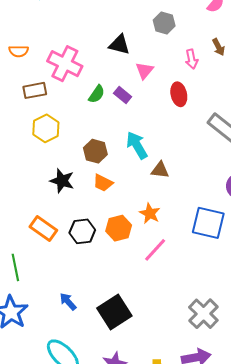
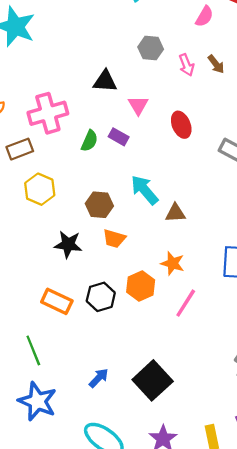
pink arrow: (191, 59) -> (187, 65), moved
pink cross: (65, 64) -> (48, 113), turned -32
blue arrow: (68, 302) -> (99, 378), turned 96

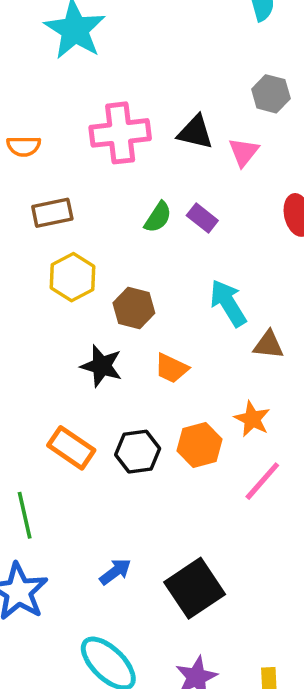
pink triangle: (138, 105) -> (244, 152), moved
pink cross: (48, 113) -> (120, 133), moved
brown hexagon: (99, 205) -> (134, 308), moved

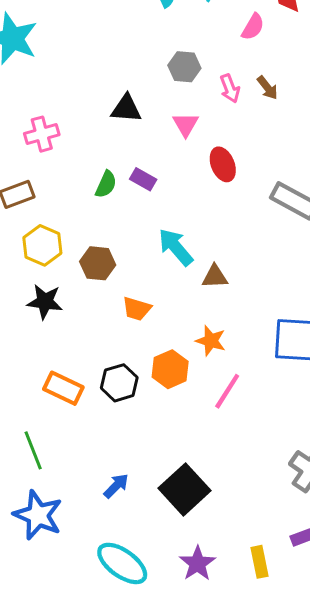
pink cross: (120, 133) -> (42, 134), moved, size x0.7
pink triangle: (244, 152) -> (186, 125), moved
black star: (102, 366) -> (45, 302), moved

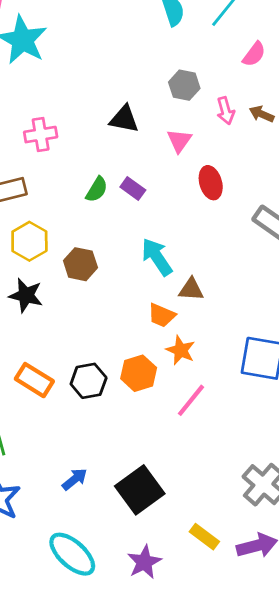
brown arrow: (267, 88) -> (262, 114), turned 145
orange trapezoid: (137, 309) -> (162, 315), moved
yellow rectangle: (260, 562) -> (204, 537), moved, turned -48

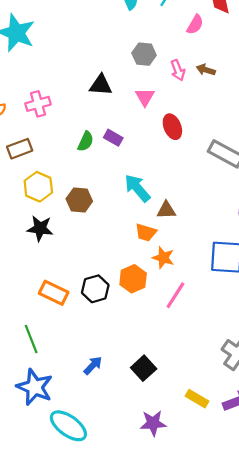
black square: (140, 490) -> (144, 368), size x0.7
cyan ellipse: (72, 554) -> (68, 426), moved
purple star: (144, 562) -> (153, 423), turned 30

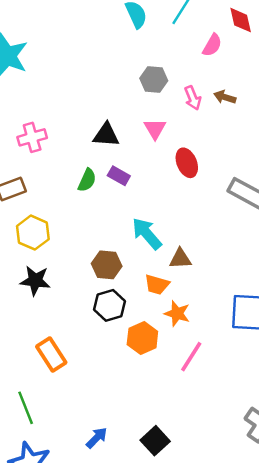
black triangle: (101, 85) -> (106, 135), moved
brown hexagon: (79, 200) -> (107, 265), moved
black hexagon: (95, 289) -> (109, 305), moved
orange rectangle: (54, 293) -> (51, 355), turned 32

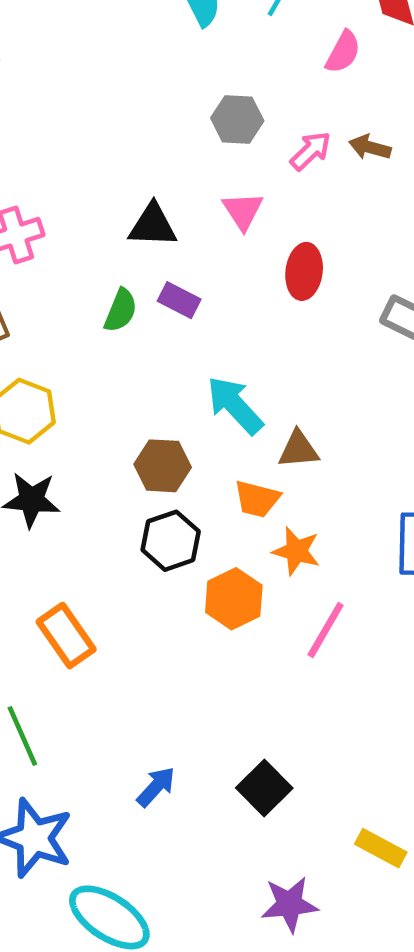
pink arrow: (193, 98) -> (311, 151), turned -110
red ellipse: (187, 163) -> (304, 271), turned 32

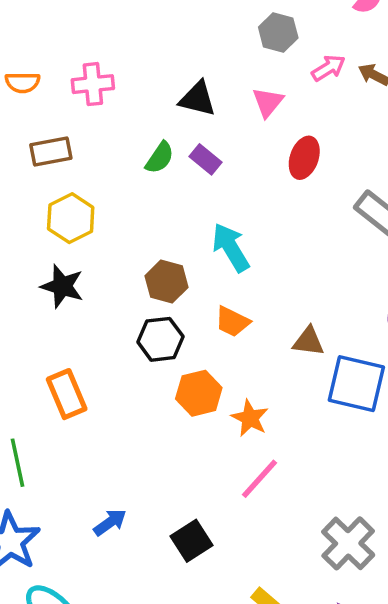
brown triangle: (299, 449) -> (308, 341), moved
orange star: (296, 551) -> (250, 418), moved
pink line: (326, 630) -> (260, 479), moved

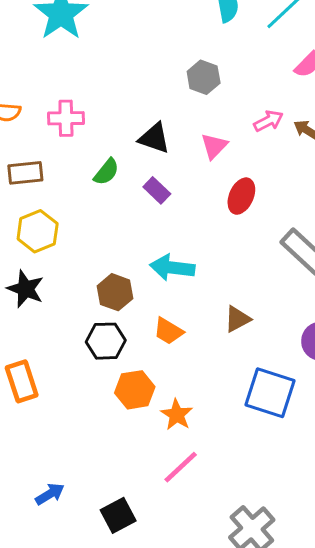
gray hexagon: (278, 32) -> (204, 77), moved
green semicircle: (160, 158) -> (106, 172), moved
cyan arrow: (231, 248) -> (172, 268), turned -57
brown triangle: (308, 341) -> (237, 319), moved, turned -40

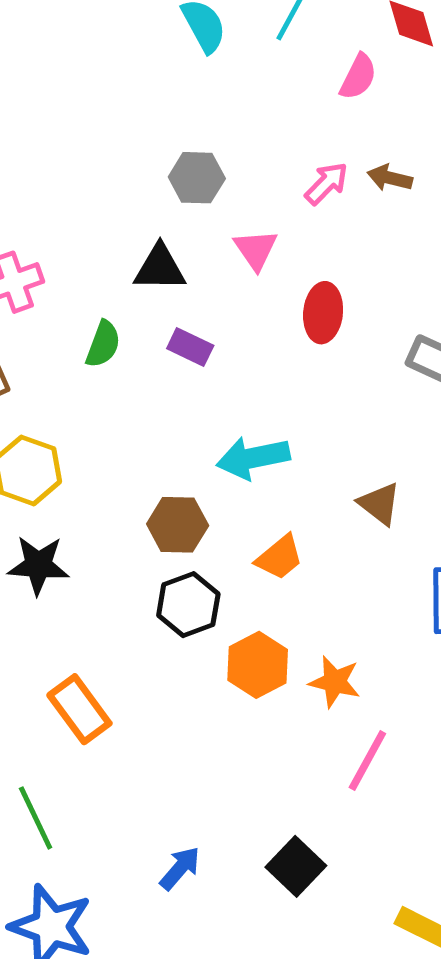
gray hexagon: (204, 77) -> (197, 178), moved
brown triangle: (237, 319) -> (379, 504), turned -36
orange trapezoid: (168, 331) -> (279, 557), turned -52

